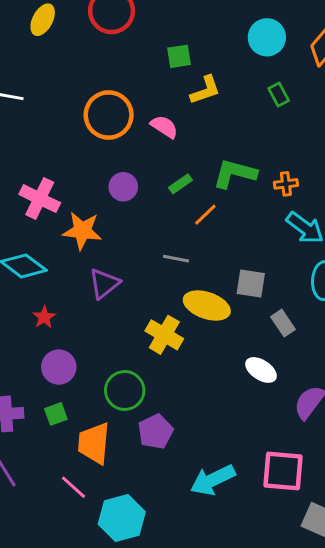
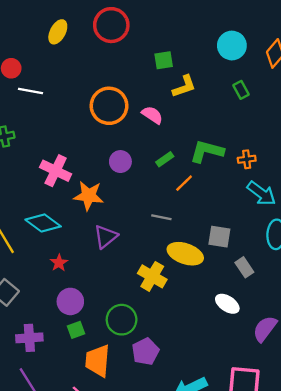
green square: (56, 414) -> (76, 330), moved

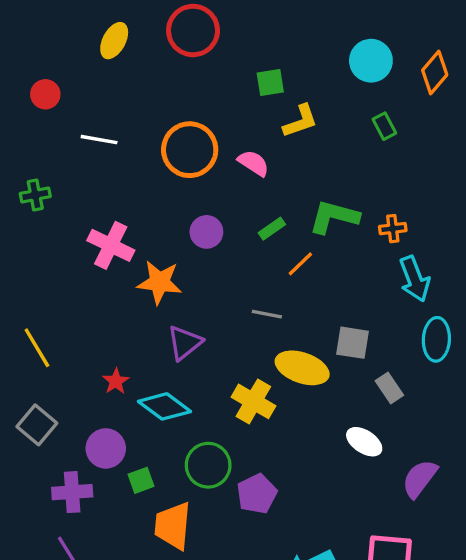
white line: (31, 91) -> (99, 140), moved
cyan arrow: (261, 193) -> (415, 279), turned 32
cyan diamond: (43, 223) -> (164, 406), moved
purple circle: (70, 301) -> (106, 448), moved
purple pentagon: (145, 352) -> (257, 494), moved

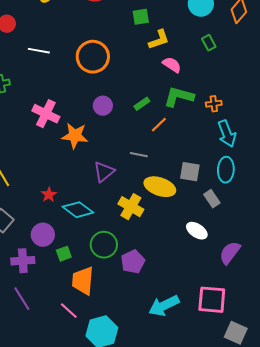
pink semicircle: (253, 163) -> (172, 65), moved
cyan ellipse: (436, 339) -> (226, 170), moved
purple triangle: (185, 343) -> (104, 172), moved

